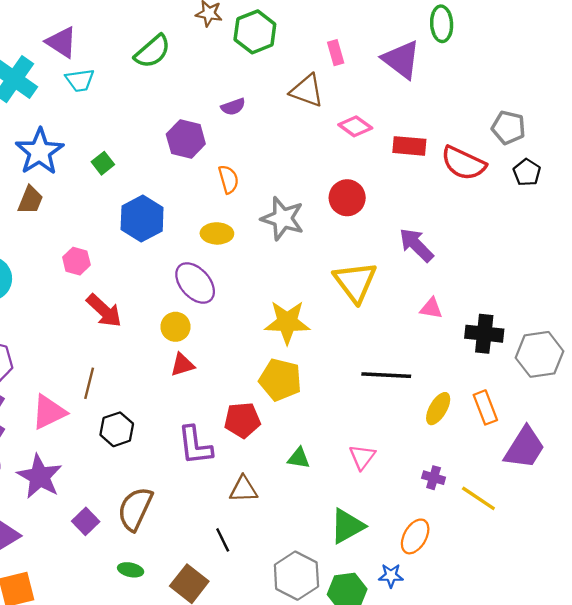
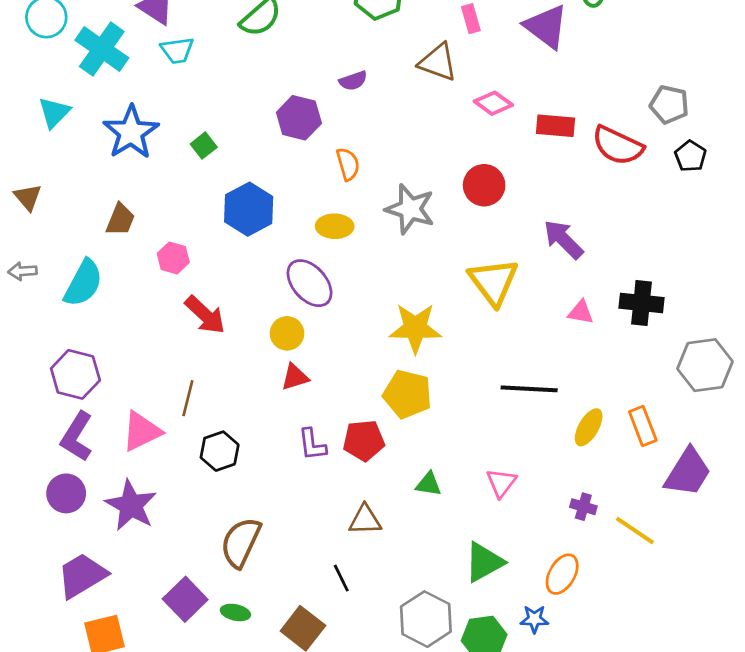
brown trapezoid: (30, 200) -> (120, 220), moved
black cross: (484, 334) -> (642, 303), moved
purple L-shape: (195, 445) -> (312, 444), moved, size x0.7
purple square: (86, 521) -> (185, 599), moved, size x1.4

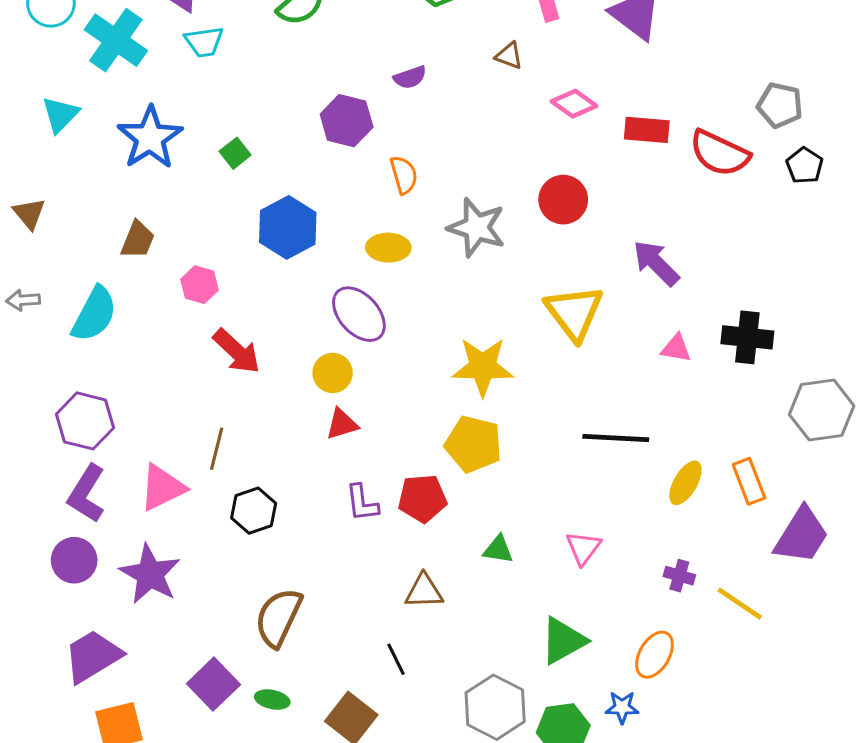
brown triangle: (438, 62) -> (509, 56), size x0.6

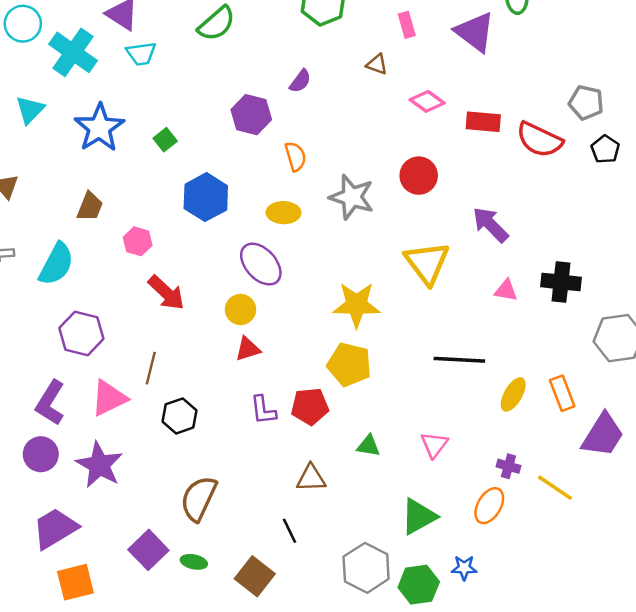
purple semicircle: (410, 77) -> (300, 81), turned -35
purple hexagon: (85, 421) -> (81, 333), moved
orange ellipse: (655, 655) -> (489, 506), moved

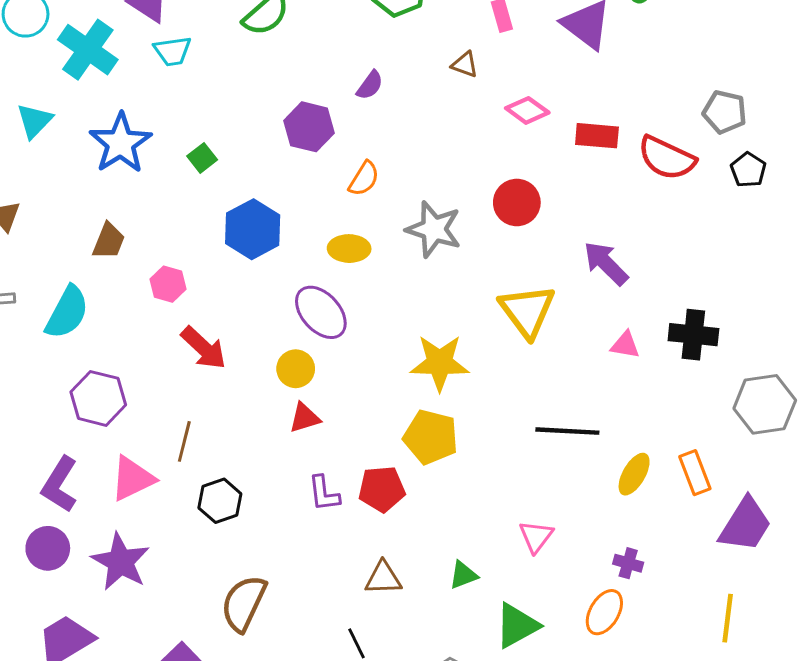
orange semicircle: (296, 156) -> (364, 179), turned 48
green triangle: (368, 446) -> (463, 575), moved, turned -30
yellow line: (555, 488) -> (728, 618), moved, turned 63

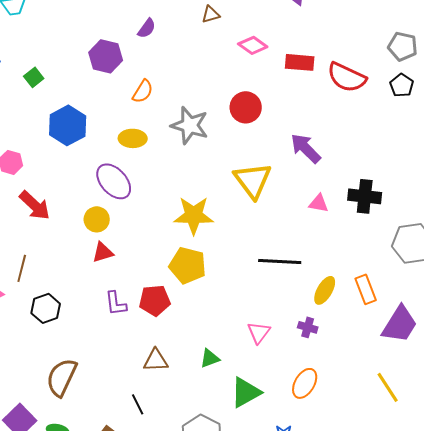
brown triangle: (465, 64) -> (211, 14), turned -36
gray pentagon: (725, 112) -> (403, 46), moved
purple cross: (628, 563) -> (308, 327), moved
yellow line: (728, 618) -> (388, 387), turned -40

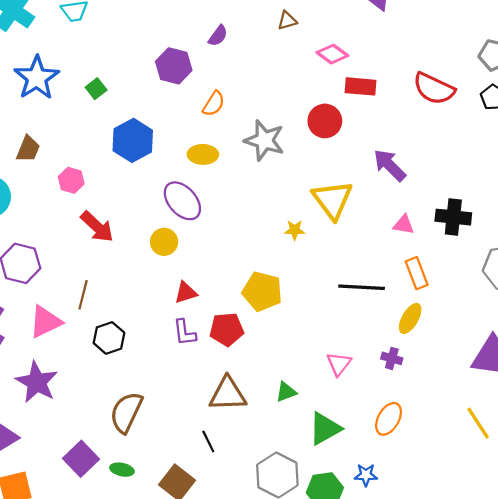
red rectangle: (300, 62) -> (360, 86), moved
yellow star: (194, 215) -> (295, 230), moved, size x0.5
red triangle: (103, 252) -> (186, 293), moved
orange rectangle: (366, 289) -> (417, 273), moved
brown triangle: (156, 360) -> (228, 394), size x1.4

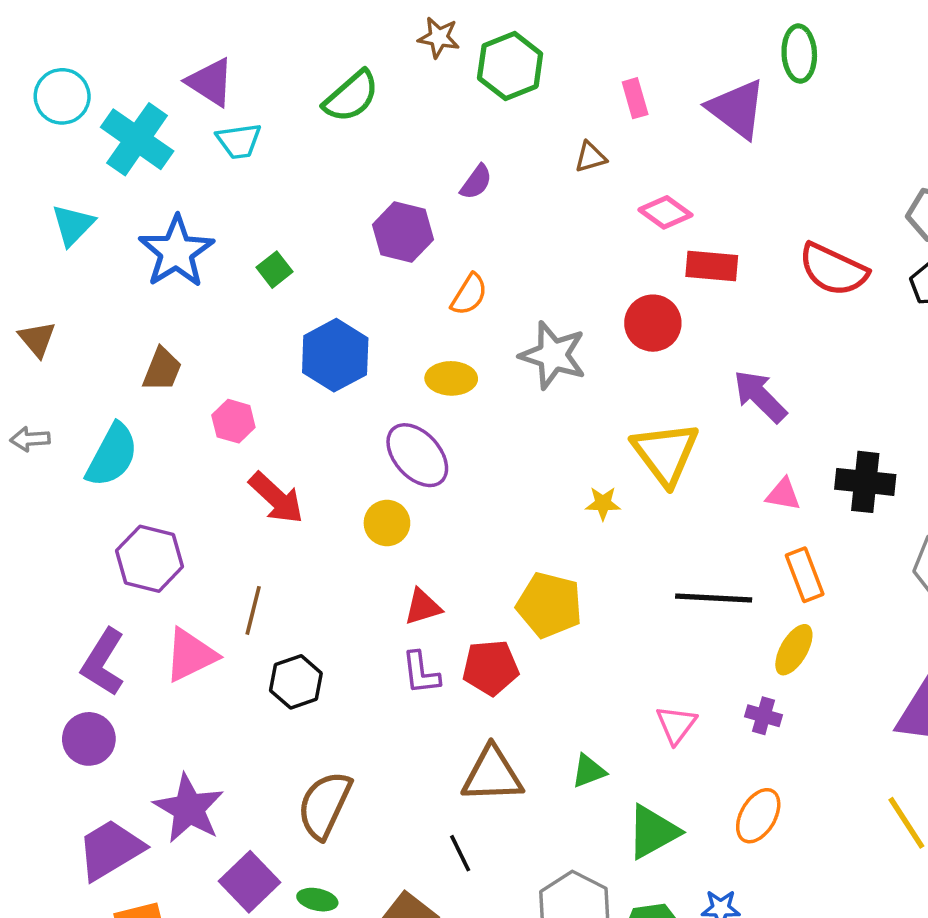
purple star: (37, 382) -> (189, 809), moved

